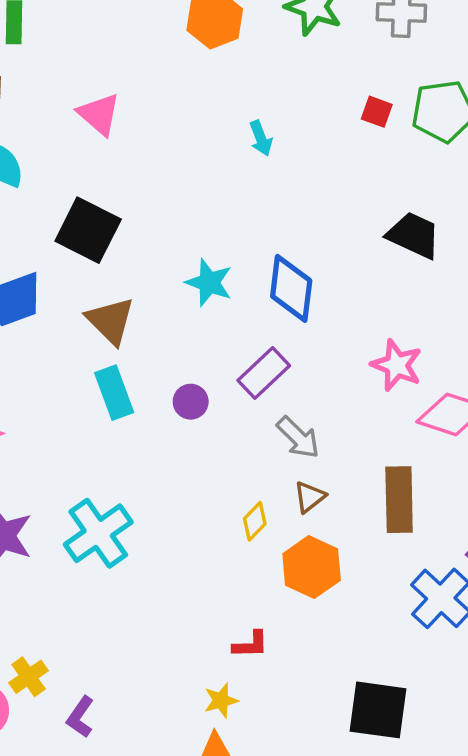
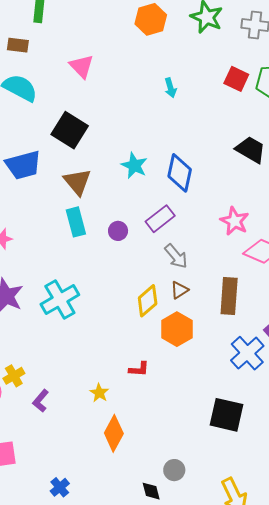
red square: (377, 112) -> (236, 79), size x1.4
yellow diamond: (255, 521) -> (148, 301), size x1.5
yellow star: (221, 700) -> (99, 393), moved, turned -30
black square: (378, 710) -> (226, 415), moved

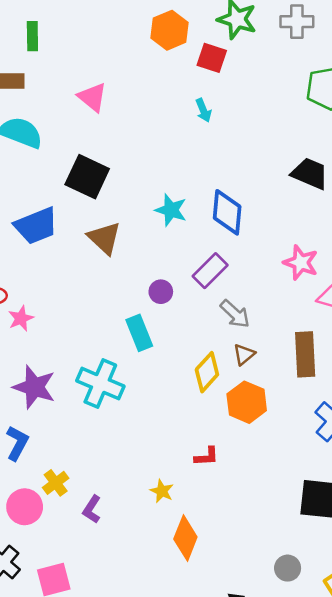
red square: (236, 79) -> (212, 58), moved
cyan rectangle: (76, 222) -> (139, 333), moved
cyan cross: (60, 299) -> (100, 383), turned -30
gray circle: (174, 470) -> (288, 568), moved

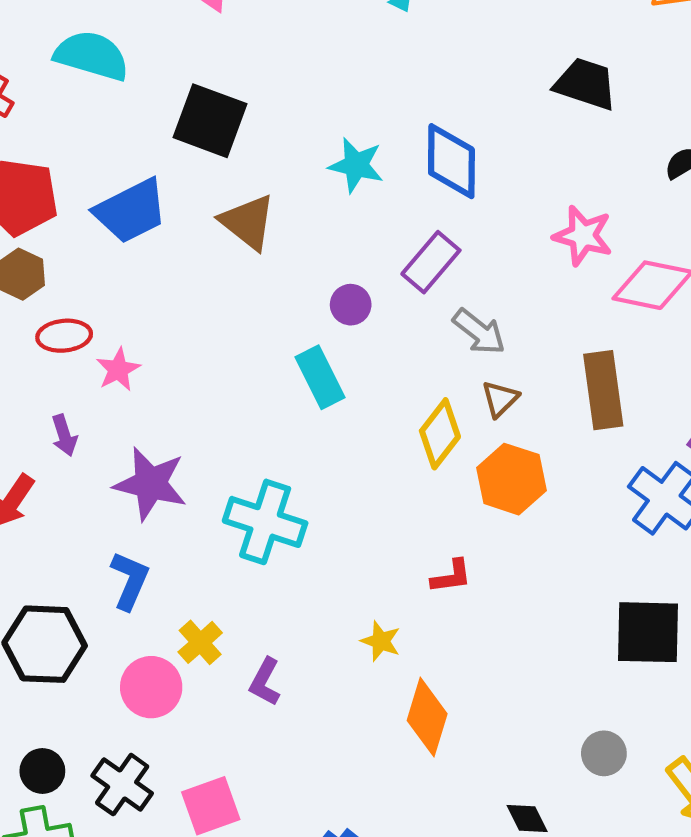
cyan cross: (100, 383) -> (265, 522), moved

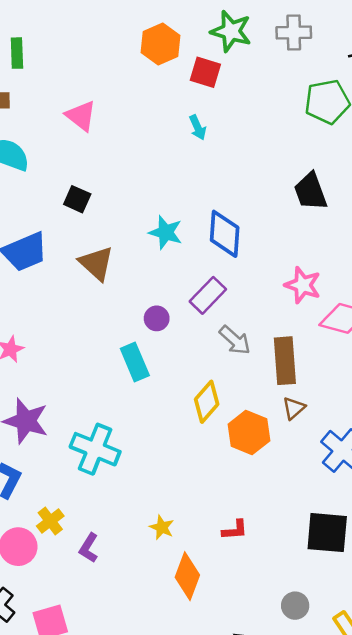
black trapezoid: (586, 84) -> (310, 191), turned -132
black square: (210, 121) -> (77, 199), size x0.6
brown rectangle: (603, 390) -> (285, 361), moved
brown triangle: (500, 399) -> (294, 408), moved
red L-shape: (451, 576) -> (235, 530), moved

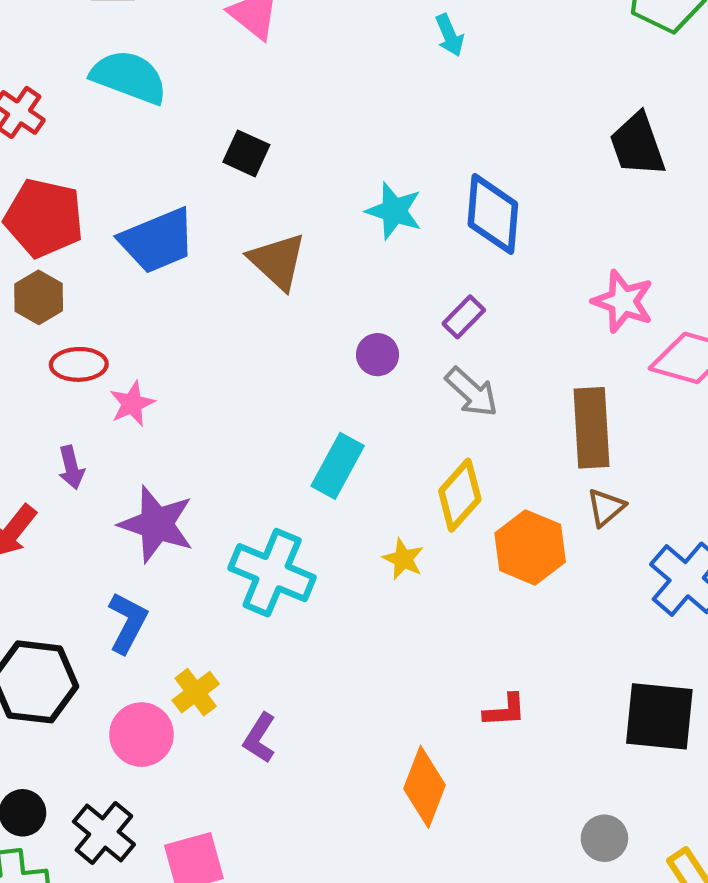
purple rectangle: (208, 295) -> (464, 317), size x0.7
gray arrow: (235, 340) -> (472, 392), moved
cyan rectangle: (135, 362) -> (338, 466), moved, turned 51
yellow star: (162, 527) -> (403, 559), moved

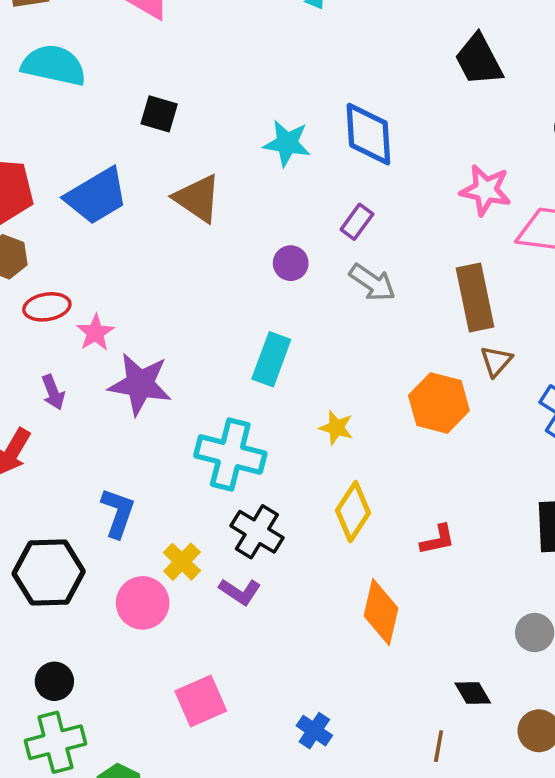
yellow diamond: (460, 495) -> (353, 512), moved
purple star: (157, 524) -> (140, 384), moved
purple L-shape: (260, 738) -> (240, 592), turned -81
black cross: (104, 833) -> (257, 532), moved

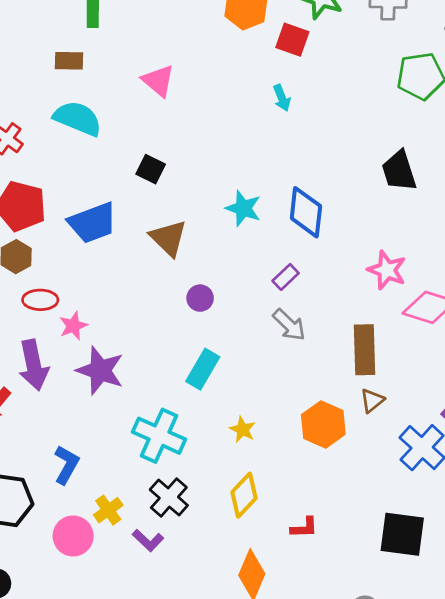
purple circle: (291, 263) -> (200, 298), moved
purple arrow: (53, 392) -> (34, 365), size x1.8

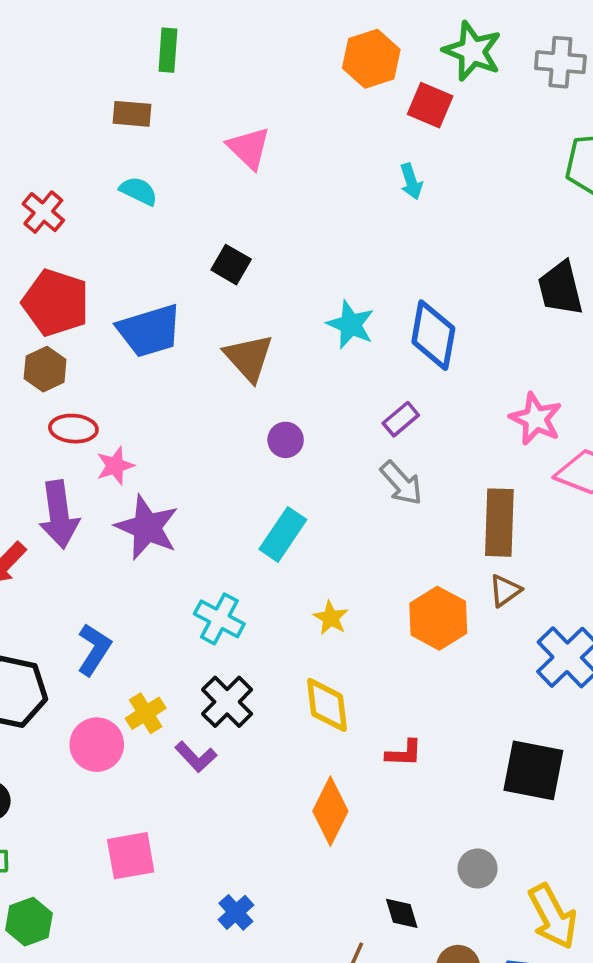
cyan semicircle: (78, 118) -> (139, 191), size x0.6
cyan cross: (159, 436) -> (219, 619), size x0.7
yellow diamond: (244, 495) -> (327, 705), turned -54

